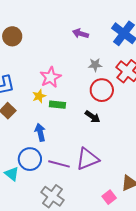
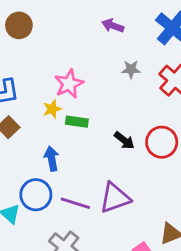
red circle: (102, 90) -> (162, 142), moved

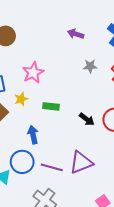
pink star: (69, 84) -> (33, 73), moved
yellow star: (52, 109) -> (21, 99), moved

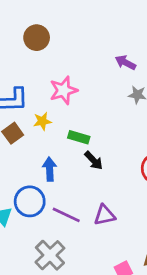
purple arrow: (76, 34) -> (125, 63), moved
black arrow: (87, 119) -> (94, 160), moved
purple triangle: (81, 162) -> (105, 215), size x0.7

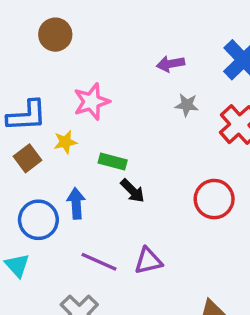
purple arrow: (125, 63) -> (171, 64), turned -36
blue circle: (30, 201) -> (38, 220), moved

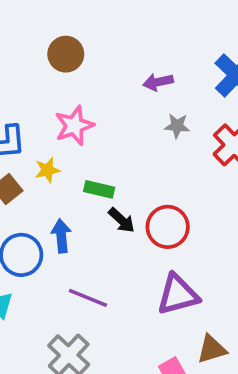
brown circle: (55, 35) -> (66, 54), moved
red circle: (214, 199) -> (168, 227), moved
purple triangle: (148, 261) -> (178, 295), moved, size x1.4

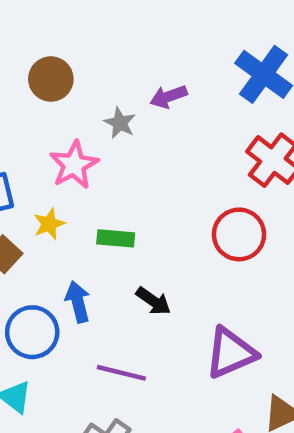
gray star: (177, 126) -> (120, 123), moved, turned 30
black arrow: (122, 220) -> (153, 301), moved
red circle: (168, 227) -> (239, 234), moved

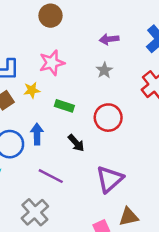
gray star: (120, 123) -> (104, 70), moved
red circle: (239, 234) -> (108, 118), moved
purple triangle: (231, 353) -> (110, 179), turned -32

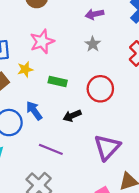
blue arrow: (37, 134) -> (34, 111), turned -30
black arrow: (76, 143) -> (72, 116), turned 114

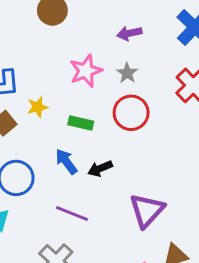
pink star: (42, 41) -> (86, 71), moved
red circle: (100, 89) -> (131, 113), moved
blue arrow: (34, 111) -> (66, 162), moved

